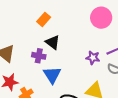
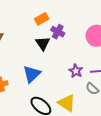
purple cross: (39, 56) -> (58, 32), moved

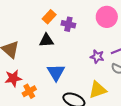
black triangle: (43, 43) -> (46, 40), moved, turned -42
yellow triangle: (67, 103) -> (98, 90), turned -36

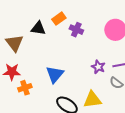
black triangle: (46, 40) -> (38, 28), moved

